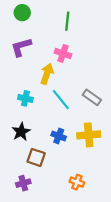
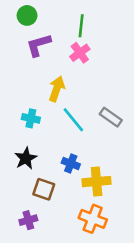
purple L-shape: (21, 47) -> (39, 45), moved
pink cross: (63, 53) -> (80, 53), moved, turned 35
yellow cross: (89, 135) -> (97, 182), moved
orange cross: (77, 182) -> (93, 219), size x1.5

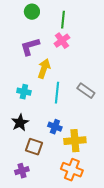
green circle: (27, 15) -> (32, 12), moved
purple L-shape: (39, 45) -> (30, 47), moved
cyan line: (73, 120) -> (57, 93), turned 45

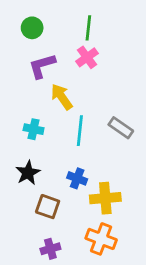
green circle: (32, 12) -> (32, 28), moved
yellow arrow: (44, 69) -> (62, 97), turned -54
purple cross: (22, 171) -> (50, 249), moved

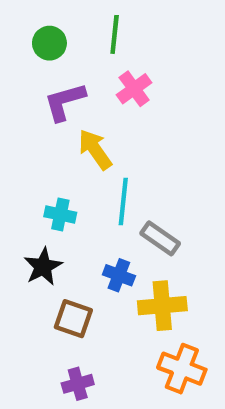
green line: (88, 28) -> (115, 34), moved
gray rectangle: (121, 128) -> (160, 238), moved
cyan cross: (34, 129) -> (60, 215), moved
orange cross: (101, 239) -> (182, 369), moved

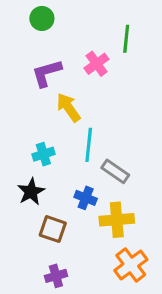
green line: (115, 34) -> (126, 39), moved
green circle: (49, 43) -> (42, 18), moved
cyan cross: (60, 215) -> (43, 154), turned -30
orange cross: (182, 369) -> (131, 265), turned 32

